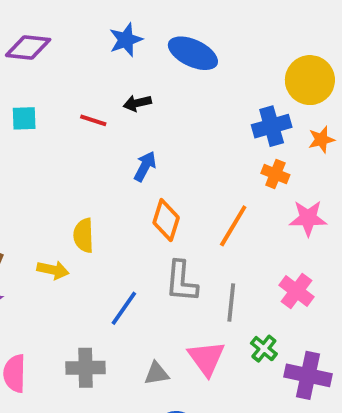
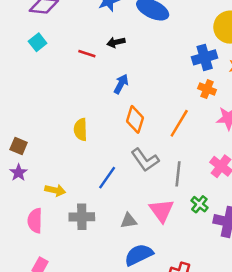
cyan square: (24, 118) -> (38, 42), moved, turned -36
yellow arrow: (53, 270) -> (55, 190), moved
gray L-shape: (181, 281) -> (145, 160), turned -40

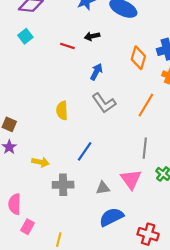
orange diamond: (135, 119) -> (138, 58), moved
gray L-shape: (145, 160) -> (104, 103), moved
pink semicircle: (35, 221) -> (15, 204), moved

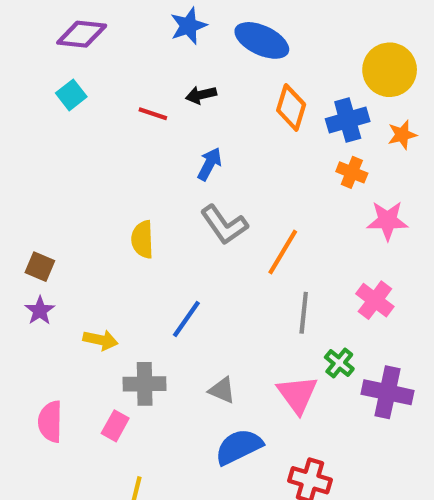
orange diamond: (138, 58) -> (291, 107), moved
orange line: (146, 105) -> (283, 252), moved
pink triangle: (131, 179) -> (297, 394), moved
gray triangle: (103, 188) -> (222, 390), turned 32
pink rectangle: (28, 227) -> (115, 426), moved

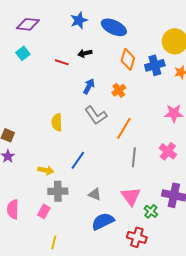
orange cross: (352, 172) -> (119, 90), moved, turned 32
yellow arrow: (101, 340) -> (46, 170), moved
green cross: (339, 363) -> (151, 211), moved

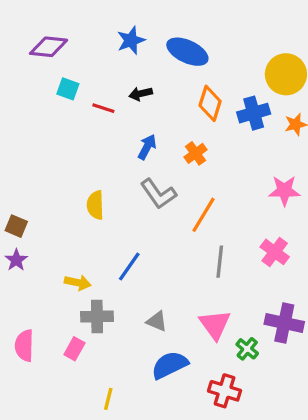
cyan square: (23, 53) -> (68, 89), moved, turned -32
yellow line: (54, 242) -> (108, 399), moved

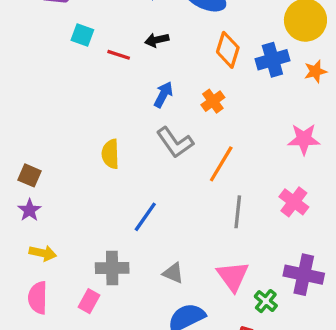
yellow arrow: (78, 283) -> (43, 253), moved

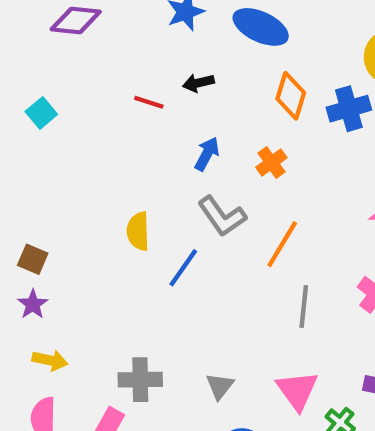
cyan square: (82, 35) -> (41, 113), moved, turned 30
blue line: (145, 217) -> (183, 268), moved
gray triangle: (173, 273) -> (220, 386), turned 45

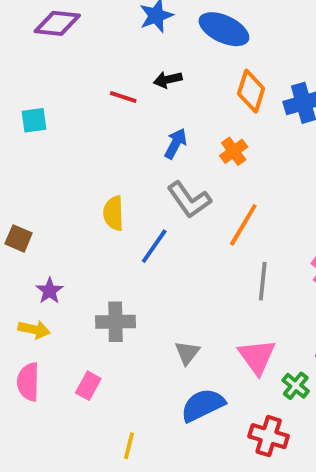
cyan square: (41, 113) -> (34, 120), moved, turned 32
purple star: (33, 304) -> (50, 291), moved
gray cross: (140, 380) -> (115, 322), moved

